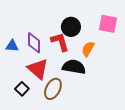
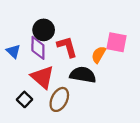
pink square: (108, 24) -> (117, 42), moved
black circle: (71, 27) -> (44, 30), moved
blue triangle: (12, 46) -> (13, 51), turned 40

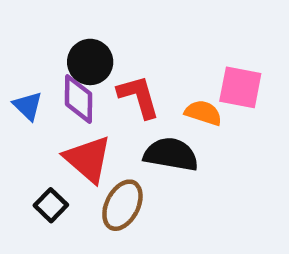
orange semicircle: (99, 55) -> (203, 113), turned 78

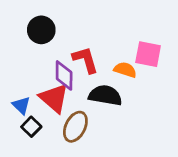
black circle: (90, 62) -> (41, 30), moved
purple diamond: (79, 99) -> (64, 75), moved
blue triangle: (28, 106) -> (21, 105), moved

